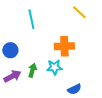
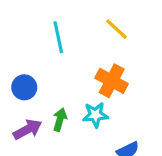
yellow line: (79, 12) -> (116, 29), moved
orange cross: (64, 46) -> (112, 81), turned 30

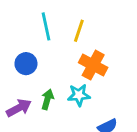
yellow line: (116, 29) -> (79, 31), moved, turned 65
blue circle: (24, 87) -> (26, 64), moved

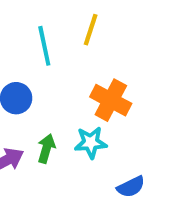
yellow line: (79, 31) -> (91, 30), moved

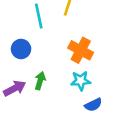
cyan star: (91, 142) -> (81, 81), moved

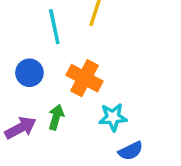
orange cross: (81, 50) -> (84, 78), moved

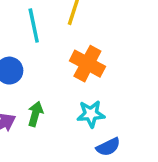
orange cross: (84, 78) -> (87, 64), moved

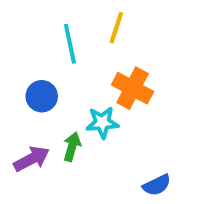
cyan star: (91, 114) -> (102, 122), moved

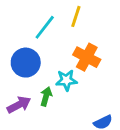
cyan line: (70, 44) -> (45, 27), turned 50
blue circle: (42, 96) -> (26, 63), size x1.4

